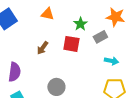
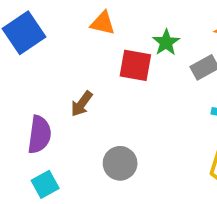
red square: (71, 44) -> (135, 65), moved
brown arrow: (42, 48) -> (82, 104), moved

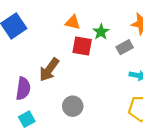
orange triangle: (103, 23) -> (73, 22), moved
brown arrow: (82, 104) -> (49, 70), size x1.5

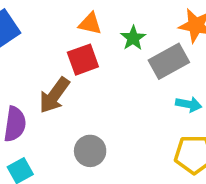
red square: (82, 46) -> (83, 60), moved, turned -30
gray rectangle: (125, 47) -> (169, 61), size x1.5

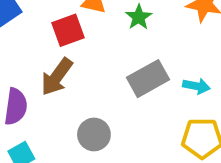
red square: (83, 60) -> (68, 30), moved
gray rectangle: (169, 61) -> (148, 79), moved

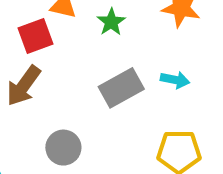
cyan arrow: (196, 86) -> (175, 80), moved

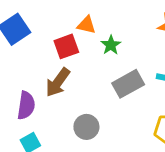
green star: (111, 22) -> (111, 45), moved

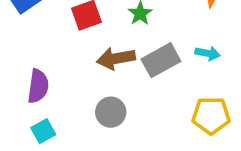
brown arrow: (58, 82) -> (116, 58), moved, turned 44

